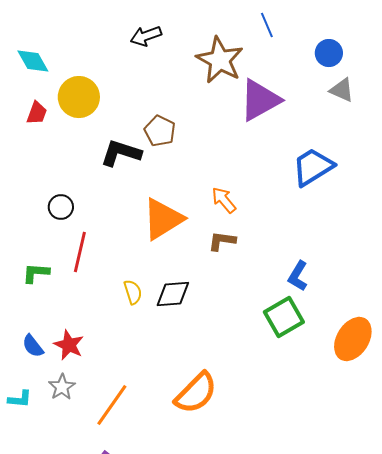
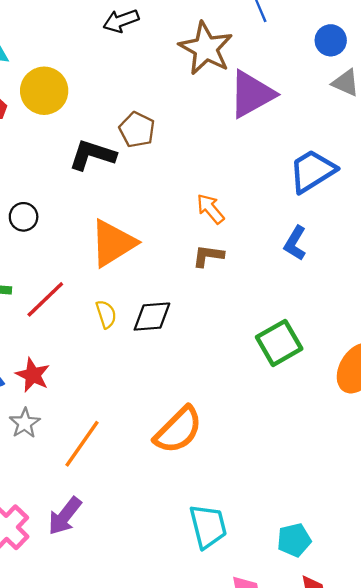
orange triangle: (163, 219) -> (113, 243), moved
red line: (80, 252) -> (45, 299), moved, turned 33
blue L-shape: (298, 276) -> (295, 243), moved

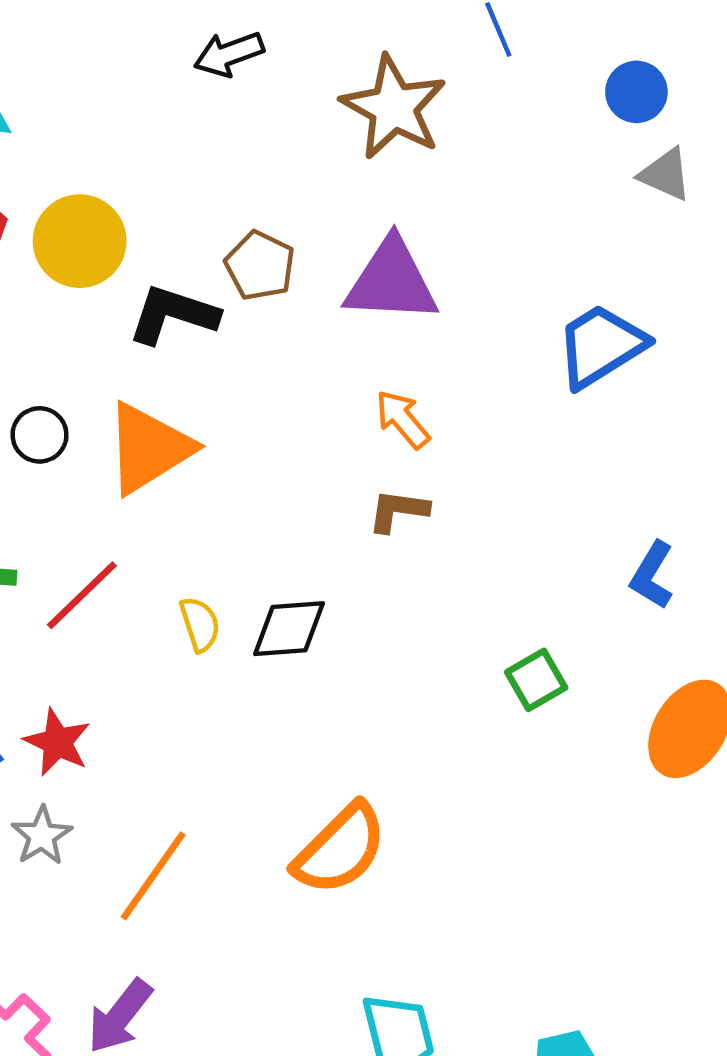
yellow circle: (44, 91) -> (80, 241), moved
purple triangle: (252, 94) -> (391, 281), moved, turned 32
orange triangle: (113, 243) -> (149, 448), moved
blue L-shape: (295, 243) -> (652, 575), moved
green square: (279, 343) -> (536, 680), size x0.7

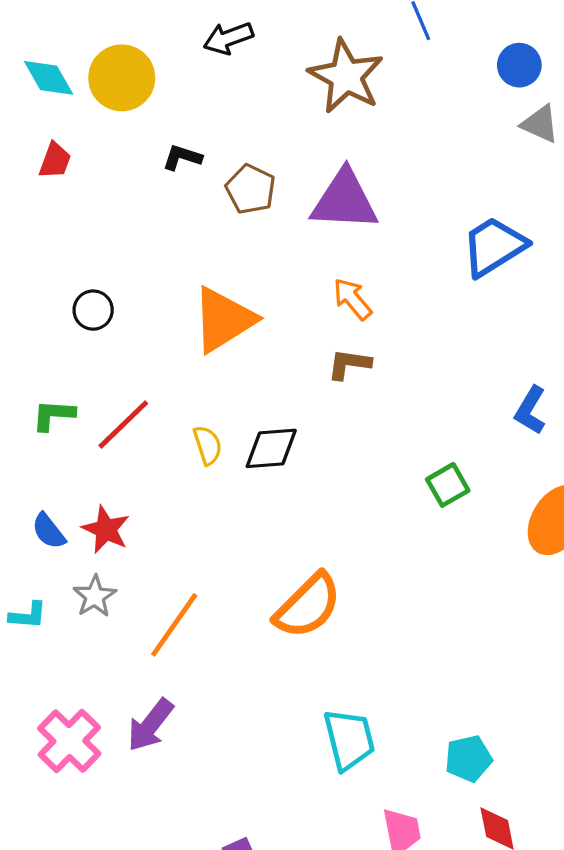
yellow circle: (80, 241) -> (122, 78), moved
black L-shape: (173, 315) -> (182, 157), moved, size x0.6
orange triangle: (149, 448) -> (224, 320), moved

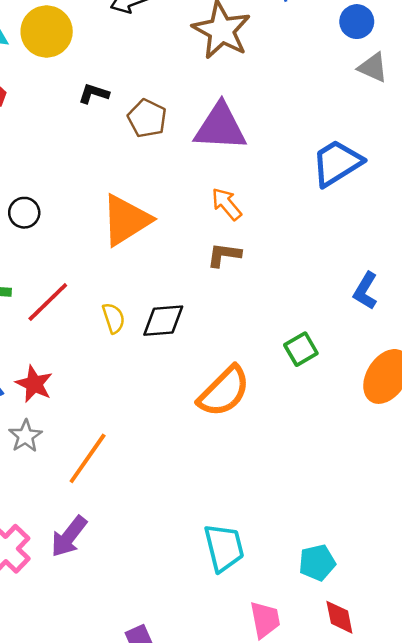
orange semicircle: (308, 606) -> (224, 391), moved

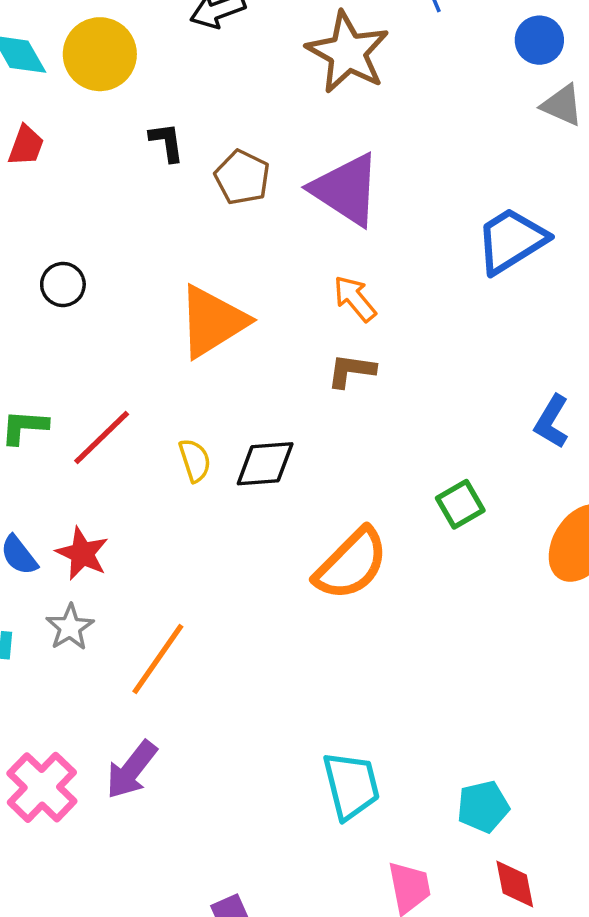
black L-shape: (94, 94) -> (167, 142), turned 64
purple triangle: (220, 127) -> (346, 190), turned 30
black circle: (24, 213) -> (63, 284), moved

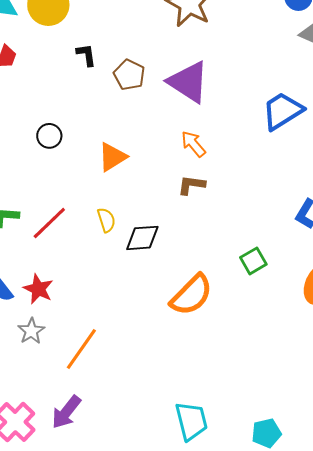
black circle: (63, 284) -> (49, 136), moved
orange triangle: (212, 321) -> (112, 157), size x0.7
yellow semicircle: (195, 460) -> (106, 220), moved

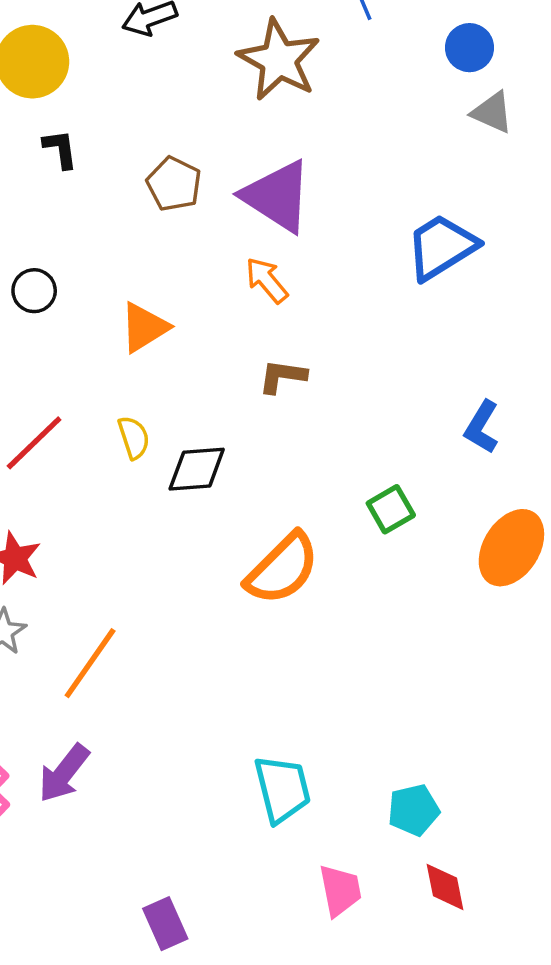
black L-shape: (86, 55) -> (60, 149), moved
orange arrow: (193, 144) -> (267, 280), moved

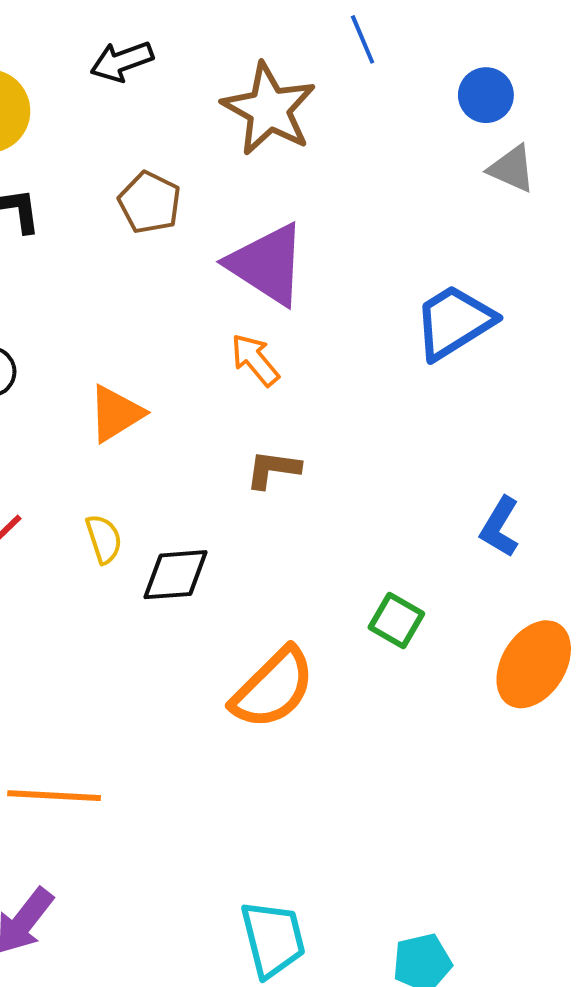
brown pentagon: (174, 184) -> (150, 203), moved
green square: (391, 509) -> (396, 621), turned -30
orange line: (90, 663) -> (54, 796), turned 58

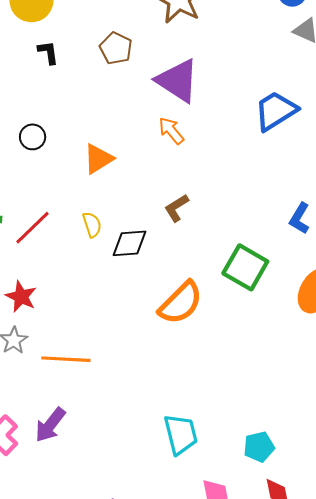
brown L-shape: (273, 469) -> (176, 208), moved, turned -40
green square: (396, 621) -> (245, 267), size x1.6

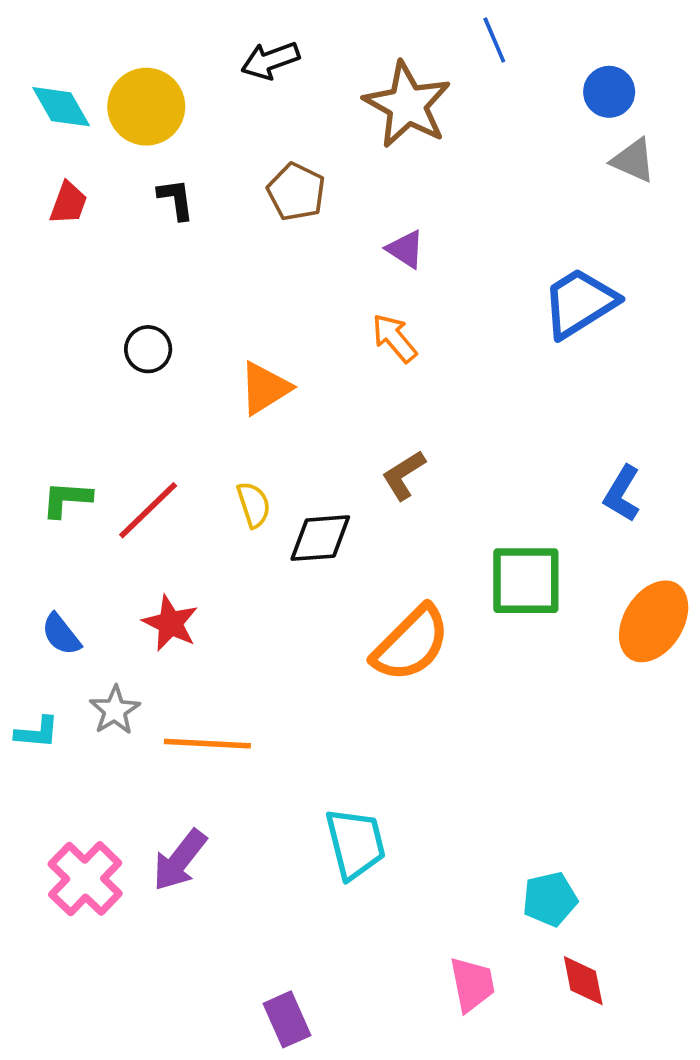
purple triangle: (178, 81) -> (405, 249), size x0.5
green square: (245, 267) -> (526, 581), turned -30
red star: (21, 297) -> (170, 623), moved
cyan trapezoid: (181, 434) -> (355, 844), moved

